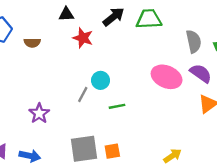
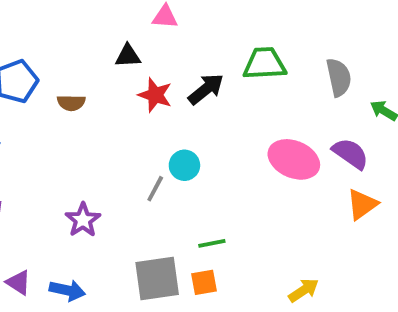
black arrow: (113, 17) -> (206, 89), moved
gray semicircle: (194, 41) -> (339, 77), moved
green line: (117, 106) -> (212, 243), moved

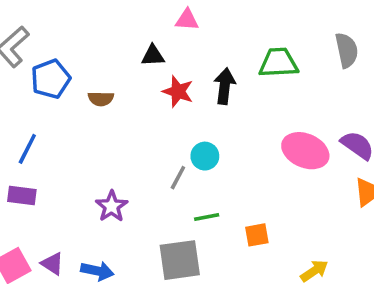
gray semicircle: (339, 77) -> (347, 50), moved
black arrow: (206, 89) -> (225, 86), turned -44
green line: (212, 243) -> (207, 217), moved
orange square: (204, 282) -> (257, 235), moved

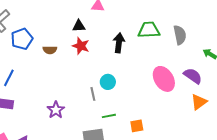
gray semicircle: (347, 50) -> (180, 35), moved
red star: (178, 91) -> (81, 46), moved
pink ellipse: (305, 151) -> (164, 79), turned 35
gray line: (178, 178) -> (93, 94), turned -40

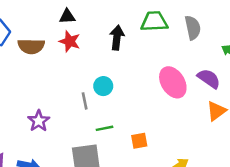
brown semicircle: (50, 50) -> (31, 46), size x1.5

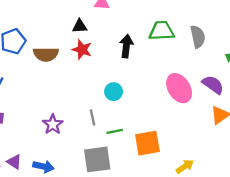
gray line: (85, 101) -> (93, 117), moved
orange square: (139, 141) -> (147, 143), size x1.6

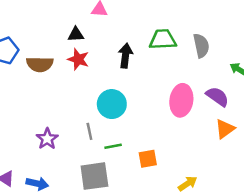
pink ellipse: (179, 88) -> (181, 100), turned 40
cyan circle: (114, 92) -> (112, 104), size x1.5
orange square: (147, 143) -> (148, 159), size x0.7

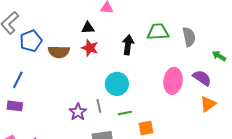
purple star: (47, 139) -> (78, 112), moved
green line: (113, 146) -> (125, 113), moved

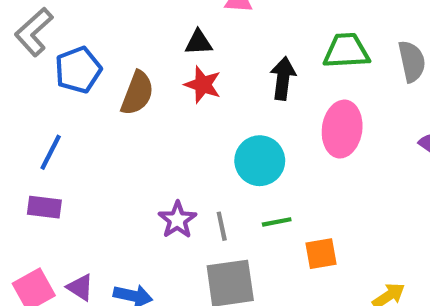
brown semicircle: (59, 52) -> (137, 93), turned -70
pink ellipse: (173, 81) -> (342, 129), moved
gray line: (99, 106) -> (222, 226), moved

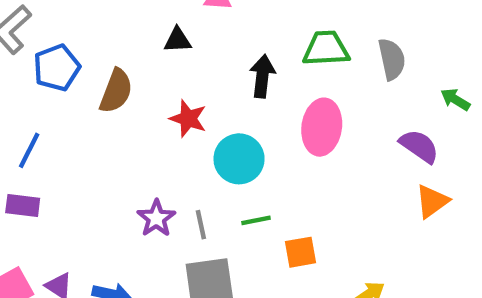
red star: (203, 85) -> (188, 119), moved

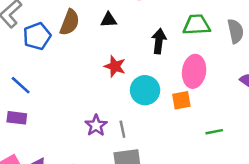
brown semicircle: (116, 91) -> (70, 22), moved
blue line: (29, 150) -> (21, 85), turned -75
green line: (256, 220) -> (214, 132), moved
orange square: (301, 252) -> (181, 100), moved

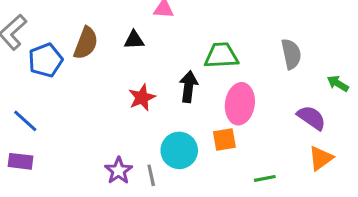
green trapezoid: (197, 25) -> (221, 56), moved
black arrow: (159, 41) -> (189, 87), moved
red star: (115, 66) -> (142, 98), turned 30
cyan circle: (145, 90) -> (179, 150), moved

